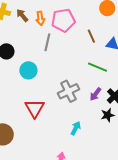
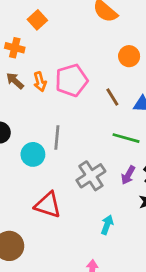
gray line: (47, 42) -> (57, 137), moved
red triangle: (35, 108) -> (48, 205), turned -35

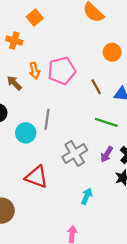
brown arrow: (15, 81) -> (14, 83), moved

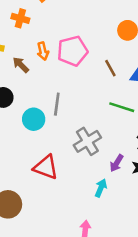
purple arrow: (107, 154) -> (117, 163), moved

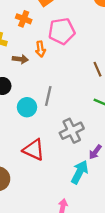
pink pentagon: (73, 51) -> (62, 31), moved
brown arrow: (21, 65) -> (20, 59), turned 136
cyan arrow: (101, 188) -> (80, 172), size x1.5

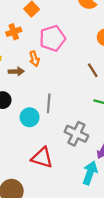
orange cross: (24, 19) -> (14, 32), turned -32
gray cross: (72, 131) -> (76, 134), turned -30

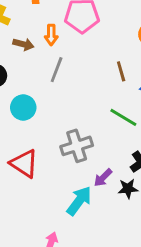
gray line: (49, 103) -> (57, 70), moved
gray cross: (76, 134) -> (77, 146), turned 30

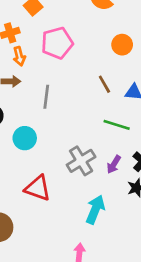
orange arrow: (51, 35) -> (19, 56), moved
purple arrow: (103, 178) -> (114, 164), moved

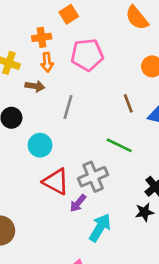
green line: (117, 125) -> (119, 145), moved
purple arrow: (114, 164) -> (78, 203), moved
red triangle: (38, 188) -> (56, 182), moved

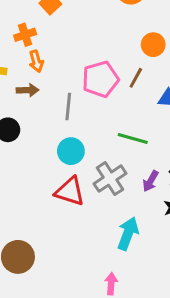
pink pentagon: (87, 55) -> (100, 79), moved
brown line: (128, 103) -> (136, 78), moved, turned 60
cyan circle: (40, 145) -> (71, 151), moved
purple arrow: (78, 203) -> (151, 181), moved

